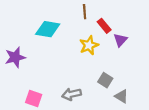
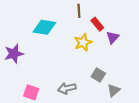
gray triangle: (121, 96) -> (114, 90), turned 48

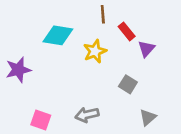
yellow star: (83, 42) -> (95, 51), moved
gray square: (98, 75) -> (128, 84), moved

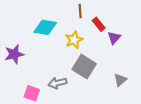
gray square: (128, 84) -> (84, 67), moved, size x1.6
gray arrow: (87, 115) -> (57, 83), moved
gray triangle: (148, 117) -> (120, 80), moved

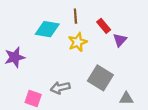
brown line: (80, 11) -> (75, 16), moved
gray square: (84, 67) -> (100, 78), moved
gray triangle: (120, 80) -> (126, 98), moved, turned 40

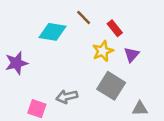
brown line: (75, 16) -> (84, 17), turned -40
purple triangle: (120, 40) -> (132, 55), moved
yellow star: (78, 42) -> (103, 51), moved

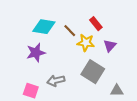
brown line: (84, 17) -> (70, 31), moved
yellow star: (103, 51) -> (86, 43), turned 30
purple star: (16, 63) -> (36, 53), moved

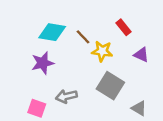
red rectangle: (96, 24) -> (123, 27), moved
purple triangle: (110, 46) -> (141, 55), moved, turned -48
gray triangle: (117, 91) -> (139, 108), turned 32

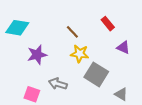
cyan diamond: (52, 32) -> (17, 28), moved
yellow star: (102, 51) -> (80, 54), moved
gray arrow: (66, 96) -> (58, 84), turned 30

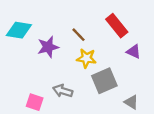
red rectangle: (108, 24) -> (117, 26), size x1.5
purple star: (37, 55) -> (48, 47), moved
gray square: (96, 74) -> (104, 81), turned 35

